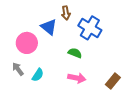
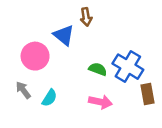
blue cross: (90, 28) -> (128, 67), moved
brown rectangle: (113, 81) -> (147, 94), moved, turned -49

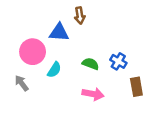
blue triangle: (64, 35) -> (59, 32), turned -35
blue cross: (128, 67) -> (118, 61), size x0.6
cyan semicircle: (49, 98) -> (54, 70), moved

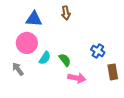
blue triangle: (59, 32) -> (34, 19), moved
green semicircle: (91, 64) -> (65, 60), moved, turned 32

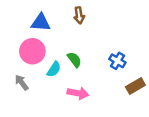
green semicircle: (65, 60) -> (74, 60), moved
brown rectangle: (113, 72) -> (135, 86), turned 70
pink arrow: (77, 78) -> (78, 93), moved

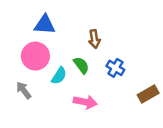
brown arrow: (79, 15) -> (94, 39), moved
blue cross: (117, 61) -> (115, 68), moved

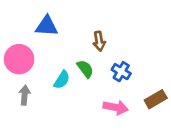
pink circle: (35, 56) -> (19, 59), moved
gray arrow: (24, 90) -> (25, 95), turned 42
pink arrow: (85, 102) -> (116, 107), moved

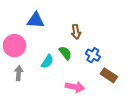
brown rectangle: (156, 99) -> (109, 75), moved, turned 63
pink arrow: (116, 107) -> (75, 87), moved

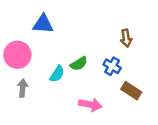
brown arrow: (76, 32) -> (126, 38), moved
green semicircle: (65, 53) -> (79, 64), turned 96

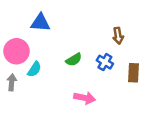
cyan semicircle: (57, 74) -> (34, 69), moved
gray arrow: (23, 88) -> (12, 82), moved
brown rectangle: (131, 91) -> (134, 73), moved, turned 60

